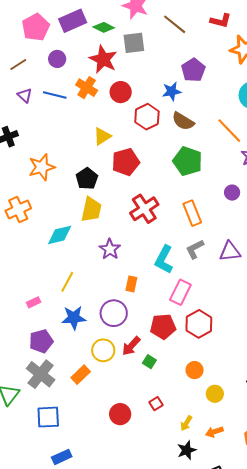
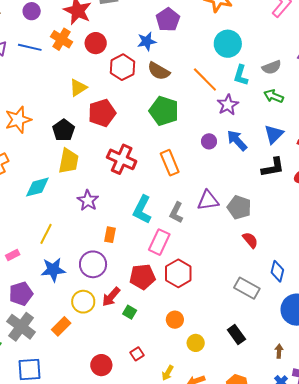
red cross: (144, 209) -> (122, 159), turned -32
gray L-shape: (195, 249) -> (176, 213), moved, turned -35

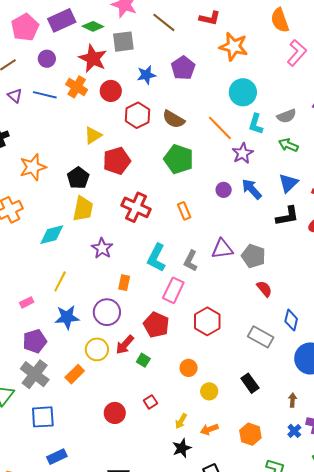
blue star: (147, 41) -> (146, 75), moved
orange rectangle: (170, 163) -> (184, 211), size x0.7
red hexagon: (178, 273) -> (207, 321), moved
red pentagon: (142, 277) -> (156, 325), turned 30

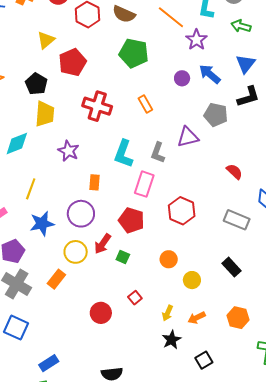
gray pentagon: (253, 256) -> (216, 115), moved
blue square: (43, 417) -> (16, 328), moved, turned 35

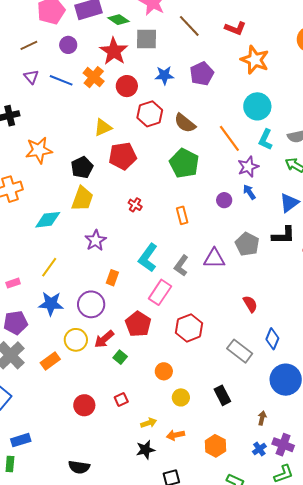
blue arrow: (210, 74) -> (249, 192), moved, size x0.7
red cross: (97, 106) -> (135, 205), size x0.5
yellow arrow: (168, 313) -> (149, 423), turned -147

